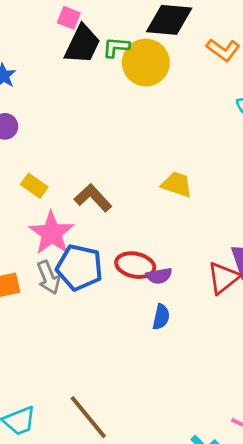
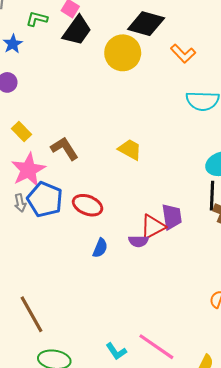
green L-shape: (116, 47) -> (37, 19), moved
purple semicircle: (159, 276) -> (138, 241), moved
gray arrow: (49, 278) -> (20, 203), size x0.7

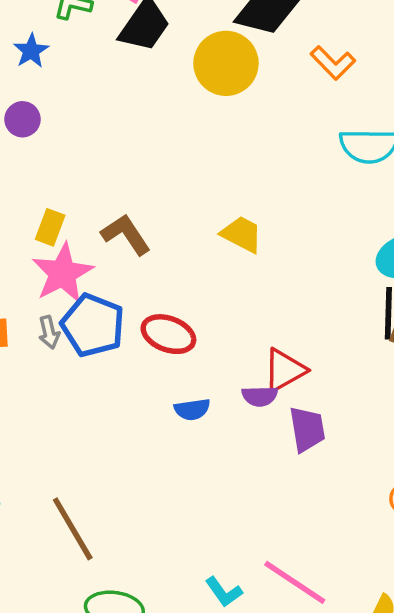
yellow rectangle: (22, 131) -> (50, 227), moved, turned 66
purple trapezoid: (172, 217) -> (307, 429), moved
blue semicircle: (100, 248) -> (192, 409), turned 60

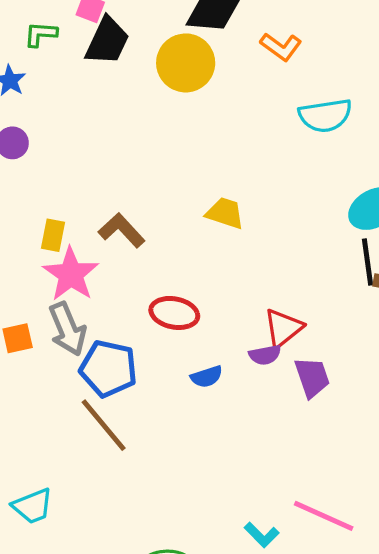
blue pentagon: (93, 325) -> (108, 369), moved
gray arrow: (49, 332) -> (68, 329), size x1.8
brown line: (73, 529) -> (104, 425), moved

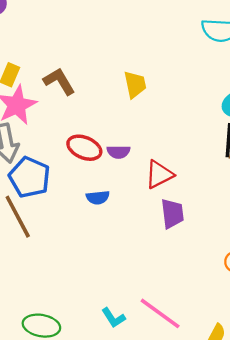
yellow trapezoid: (225, 213) -> (135, 84), turned 48
purple semicircle: (265, 355) -> (118, 152), moved

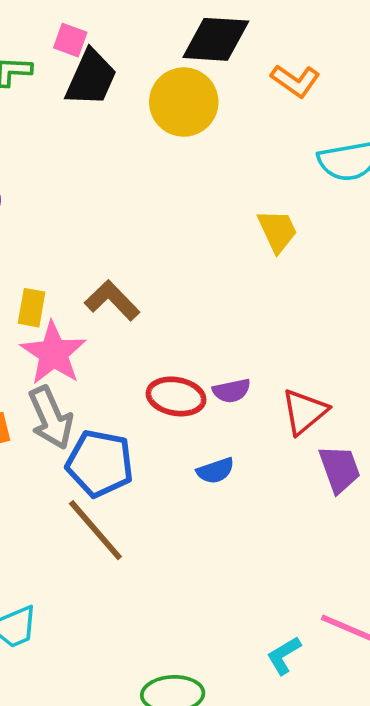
yellow trapezoid: (135, 84) -> (277, 231), moved
cyan L-shape: (113, 318) -> (284, 655), turned 105

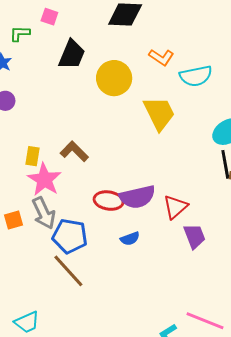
black trapezoid: (91, 78) -> (72, 55), moved
orange L-shape: (295, 81) -> (161, 57), moved
yellow circle: (184, 102) -> (114, 78), moved
yellow trapezoid: (277, 231) -> (159, 113), size x1.5
purple semicircle: (232, 391) -> (137, 197), size x1.8

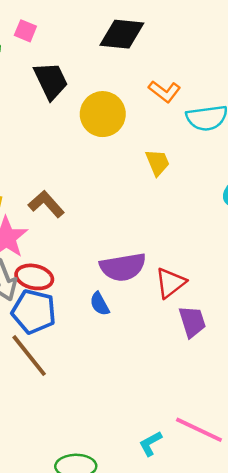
black trapezoid: (72, 55) -> (51, 81), turned -52
yellow trapezoid: (159, 113) -> (157, 162), size x0.6
red ellipse: (109, 201) -> (34, 277), moved
blue semicircle: (130, 239) -> (100, 304), moved, turned 78

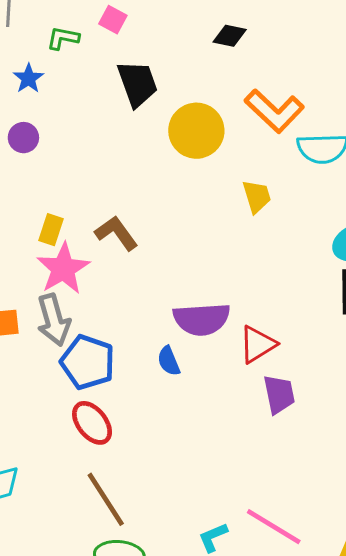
black diamond: (122, 34) -> (230, 36), size x0.6
orange L-shape: (165, 91) -> (274, 111), size x1.5
red ellipse: (34, 277) -> (92, 423), moved, turned 33
brown line: (29, 356) -> (106, 499), moved

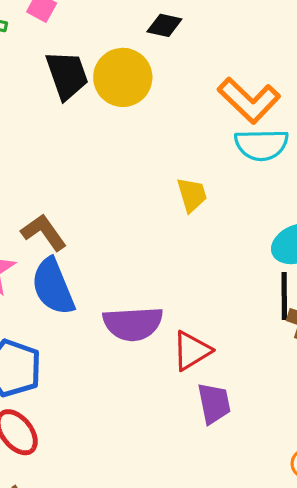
orange L-shape: (274, 111) -> (249, 100), moved
yellow circle: (196, 131) -> (123, 77), moved
blue semicircle: (169, 361) -> (53, 287), moved, size x1.8

